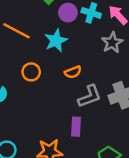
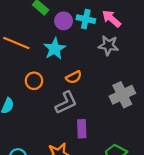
gray star: (112, 43) -> (108, 45), turned -30
gray L-shape: (90, 96) -> (66, 103), moved

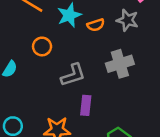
orange semicircle: (74, 77) -> (96, 25), moved
gray cross: (122, 95) -> (120, 64), moved

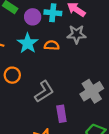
orange semicircle: (96, 25) -> (52, 45), turned -144
gray cross: (120, 64) -> (92, 91), moved

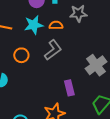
cyan star: (28, 43) -> (34, 25), turned 30
gray L-shape: (44, 92) -> (53, 50), moved

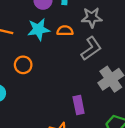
gray L-shape: (53, 50) -> (91, 49), moved

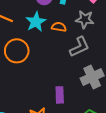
cyan star: (39, 29) -> (36, 22), turned -30
orange circle: (23, 65) -> (17, 51), size x1.5

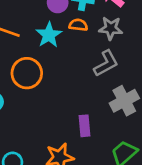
orange semicircle: (59, 27) -> (78, 25), moved

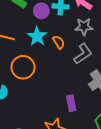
orange semicircle: (78, 25) -> (59, 42), moved, turned 56

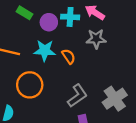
cyan star: (37, 36) -> (45, 51), turned -30
gray L-shape: (83, 54) -> (77, 96), moved

